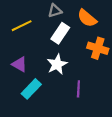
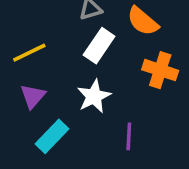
yellow line: (22, 26) -> (29, 53), moved
purple triangle: (19, 64) -> (33, 96), turned 42

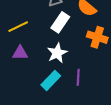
purple triangle: (33, 96) -> (20, 53), turned 49
cyan rectangle: (52, 136) -> (51, 80), moved

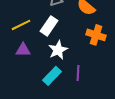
white rectangle: (60, 22) -> (49, 26), moved

